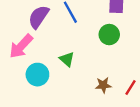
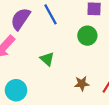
cyan circle: (37, 75) -> (16, 90), moved

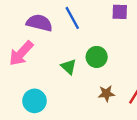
purple semicircle: (20, 19) -> (39, 23), turned 70
green circle: (87, 36) -> (97, 57), moved

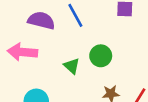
pink arrow: (21, 53) -> (22, 52), turned 52

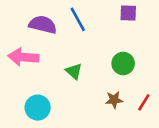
green circle: (101, 56) -> (123, 63), moved

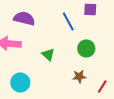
blue line: (78, 19) -> (68, 21), moved
red line: (144, 102) -> (102, 86), moved

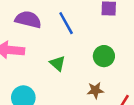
blue line: (68, 21) -> (66, 23), moved

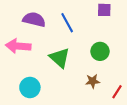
green triangle: (57, 63) -> (60, 58), size x1.5

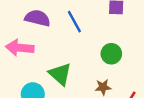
green triangle: (60, 58) -> (60, 74), moved

